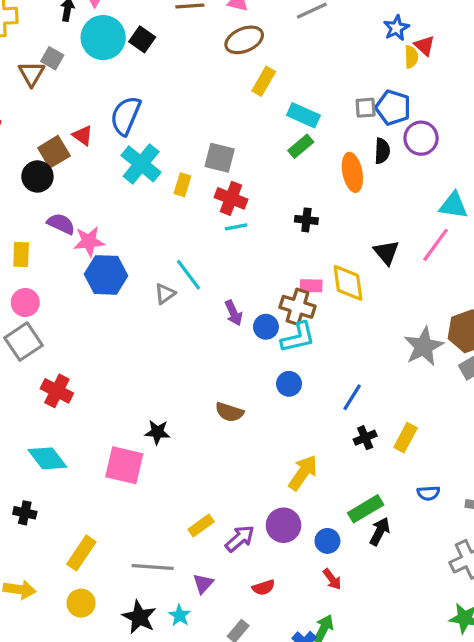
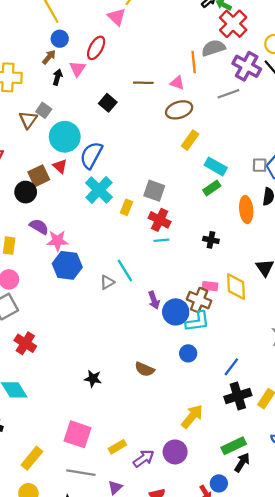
cyan circle: (103, 38) -> (65, 137), moved
blue circle: (266, 327) -> (176, 312), size x1.5
black cross: (365, 438) -> (238, 396), size x1.6
pink square: (124, 465) -> (78, 434), moved
blue circle: (327, 541) -> (219, 483), moved

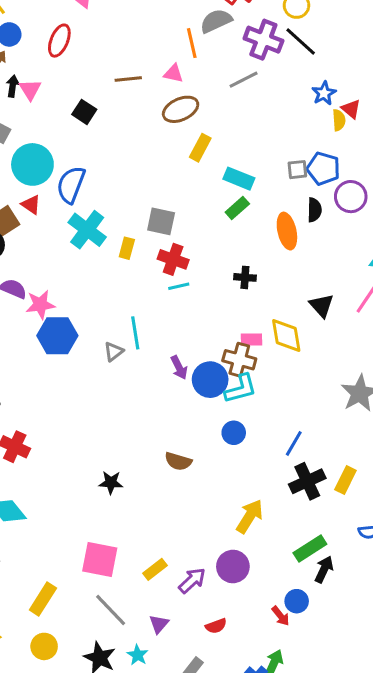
pink triangle: (77, 69) -> (30, 90), moved
cyan line: (125, 271) -> (135, 333), turned 30
gray line: (81, 473) -> (111, 610), turned 44

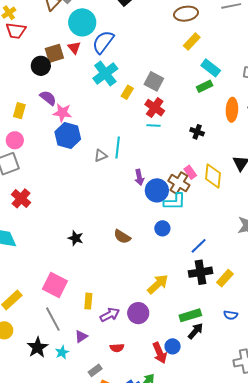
pink rectangle: (251, 339) -> (190, 172), turned 40
yellow rectangle: (155, 569) -> (88, 301), turned -63
red arrow: (280, 616) -> (160, 353), size x1.5

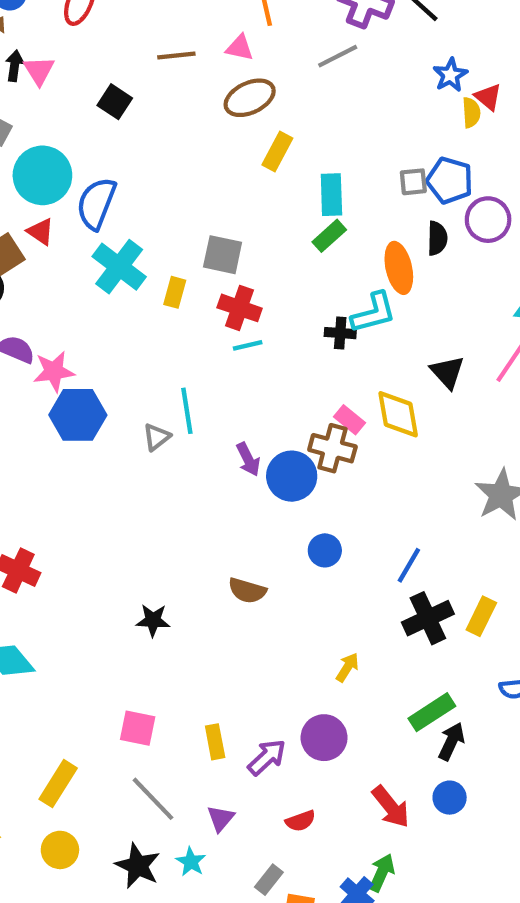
cyan rectangle: (211, 68) -> (331, 195), turned 66
cyan L-shape: (175, 202) -> (374, 313), moved
yellow arrow: (158, 284) -> (347, 667), size x0.6
pink square: (55, 285) -> (138, 728), size x0.7
blue circle: (173, 346) -> (450, 798), moved

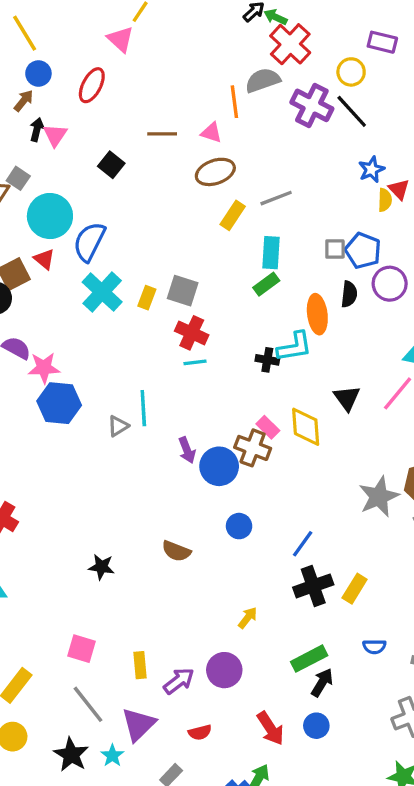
gray line: (338, 56) -> (276, 198), moved
yellow rectangle: (175, 292) -> (147, 298), moved
purple triangle: (221, 818) -> (139, 724), size x1.6

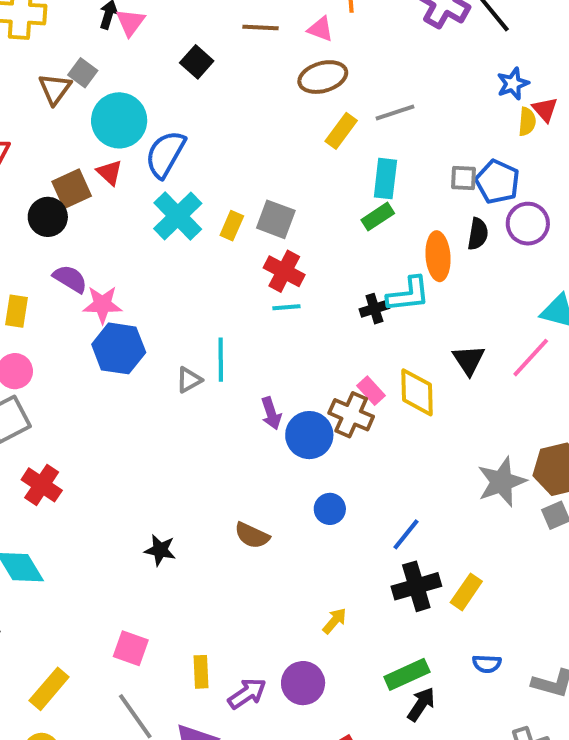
black cross: (267, 360) -> (374, 309), turned -30

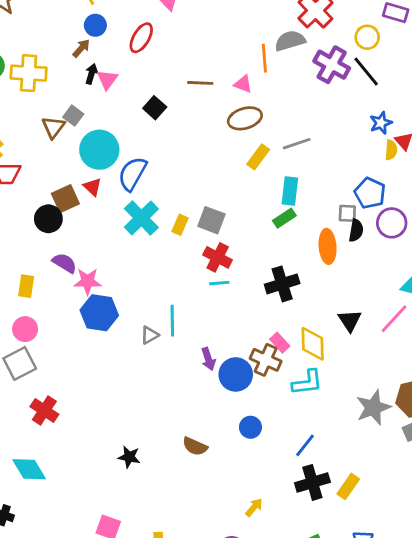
gray square: (463, 178) -> (347, 213), moved
cyan L-shape: (408, 294) -> (307, 382), moved
black cross: (374, 309) -> (282, 284), size x1.6

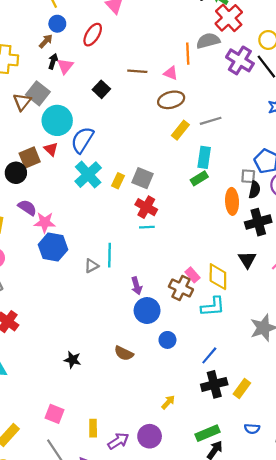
gray square: (73, 116) -> (38, 93), size x1.5
black cross: (282, 284) -> (258, 222), moved
blue circle: (236, 374) -> (147, 311), moved

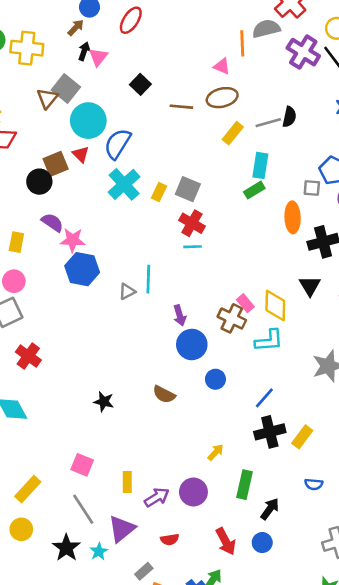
brown line: (137, 71) -> (181, 107), moved
black semicircle: (255, 190) -> (289, 117), moved
green rectangle: (207, 433) -> (245, 485), moved, turned -55

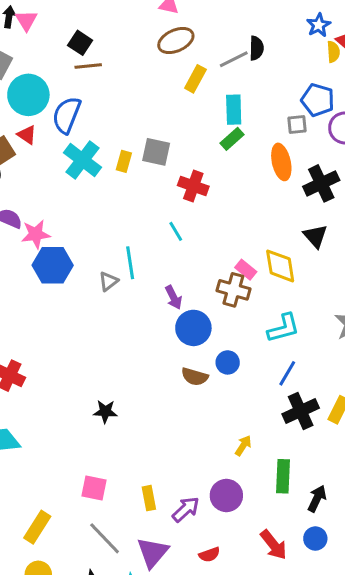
brown line: (181, 107) -> (88, 66), moved
red cross: (192, 223) -> (193, 186), moved
cyan line: (192, 247) -> (176, 231), moved, turned 72
cyan L-shape: (269, 341) -> (284, 328), moved
brown semicircle: (164, 394) -> (195, 377), moved

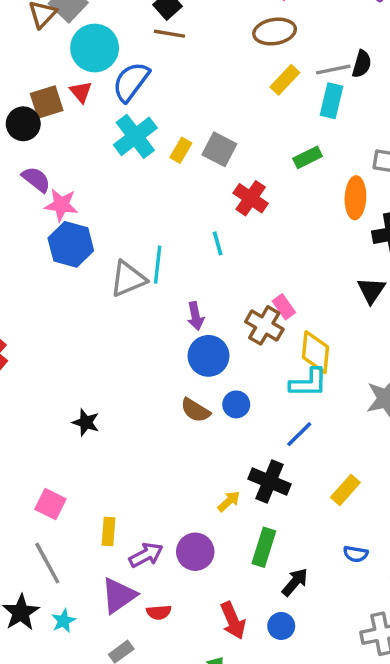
cyan rectangle: (234, 110) -> (331, 101), moved
yellow diamond: (280, 266) -> (315, 352), moved
gray triangle: (108, 281) -> (128, 279), size x1.6
black cross: (301, 411) -> (269, 481), moved, turned 32
purple triangle: (153, 552) -> (119, 596), moved

